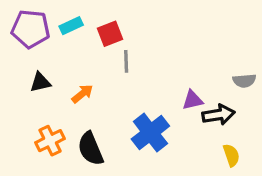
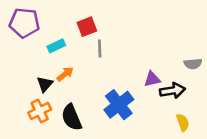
cyan rectangle: (71, 26) -> (56, 46), moved
black triangle: (40, 82) -> (45, 84), moved, turned -36

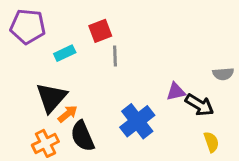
orange arrow: (65, 74) -> (68, 114), moved
black triangle: (45, 84) -> (51, 98), size x1.6
black arrow: (172, 91) -> (199, 105), turned 40
orange cross: (40, 111) -> (45, 143), moved

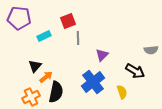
purple triangle: (176, 92) -> (102, 55), moved, turned -32
black triangle: (51, 98) -> (35, 66), size x0.6
black semicircle: (82, 136) -> (56, 92), turned -145
yellow semicircle: (211, 142) -> (122, 92), moved

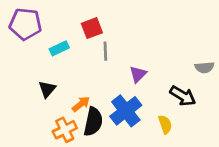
orange arrow: (46, 77) -> (81, 104), moved
black semicircle: (56, 92) -> (93, 122), moved
orange cross: (31, 97) -> (65, 130), moved

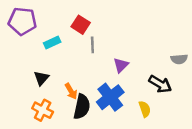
red square: (92, 28) -> (81, 25), turned -36
orange arrow: (81, 104) -> (71, 91), turned 98
orange cross: (65, 130) -> (43, 110), moved, turned -36

